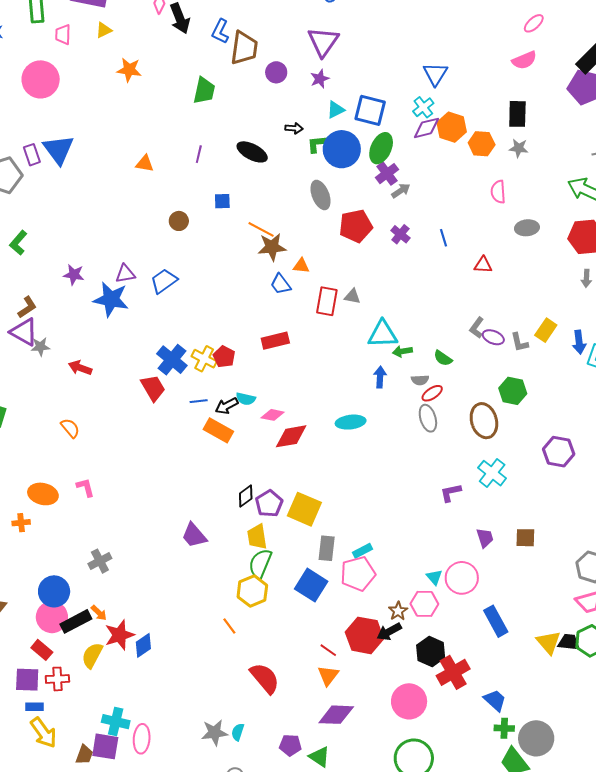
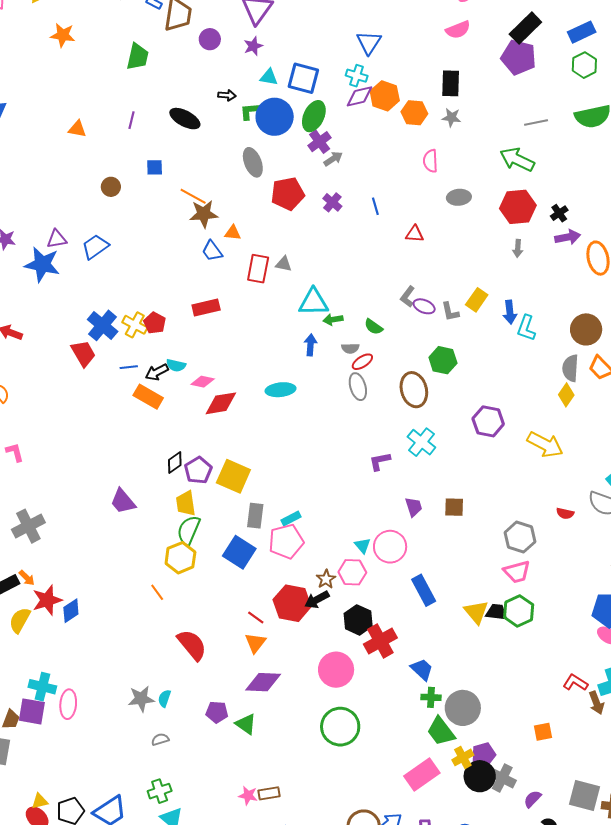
cyan cross: (423, 107) -> (357, 76), turned -35
cyan triangle: (336, 110) -> (269, 77), turned 36
gray cross: (100, 561) -> (28, 526), size x1.4

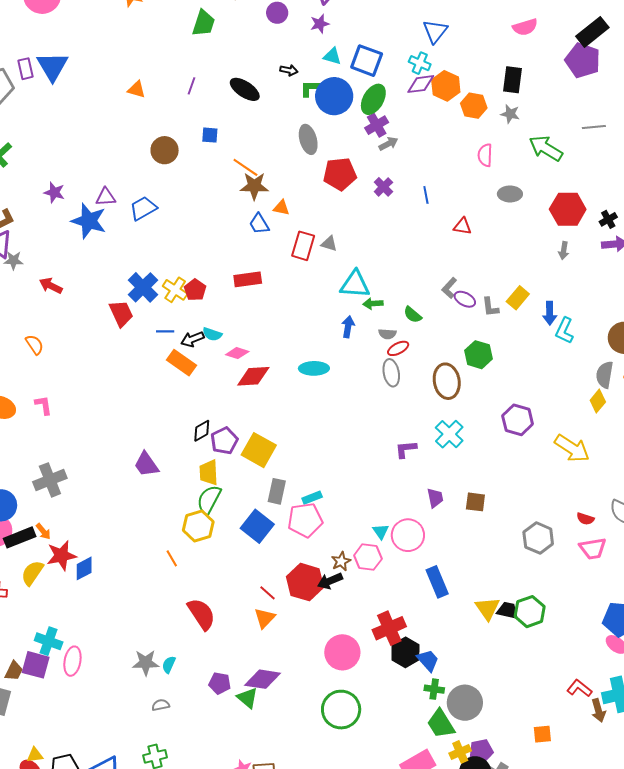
green arrow: (517, 160) -> (546, 148), moved
brown circle: (111, 187) -> (165, 150), size x1.4
pink trapezoid: (517, 572) -> (593, 548), moved
black hexagon: (358, 620) -> (405, 652), moved
purple diamond: (263, 682) -> (263, 679), moved

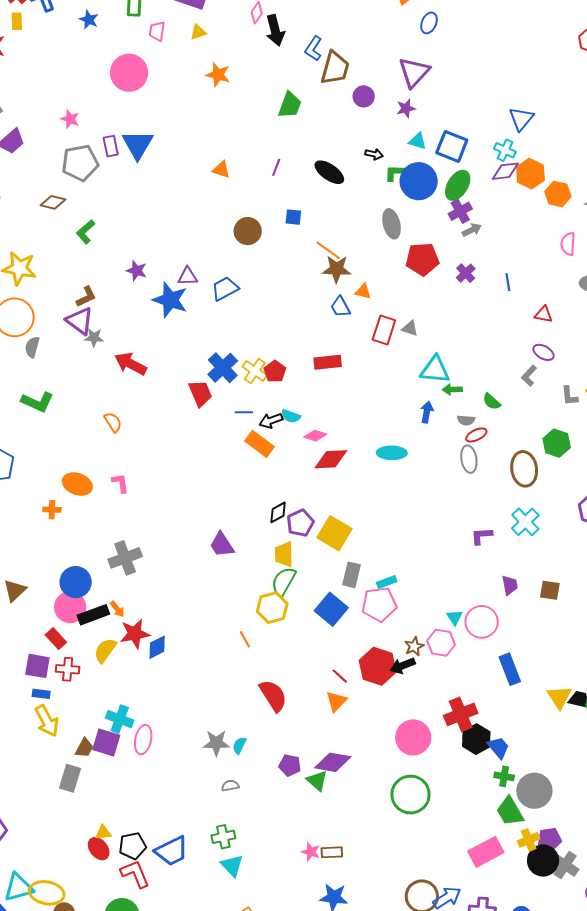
red arrow: (51, 286) -> (131, 364), size x1.4
purple ellipse: (465, 299) -> (543, 352), moved

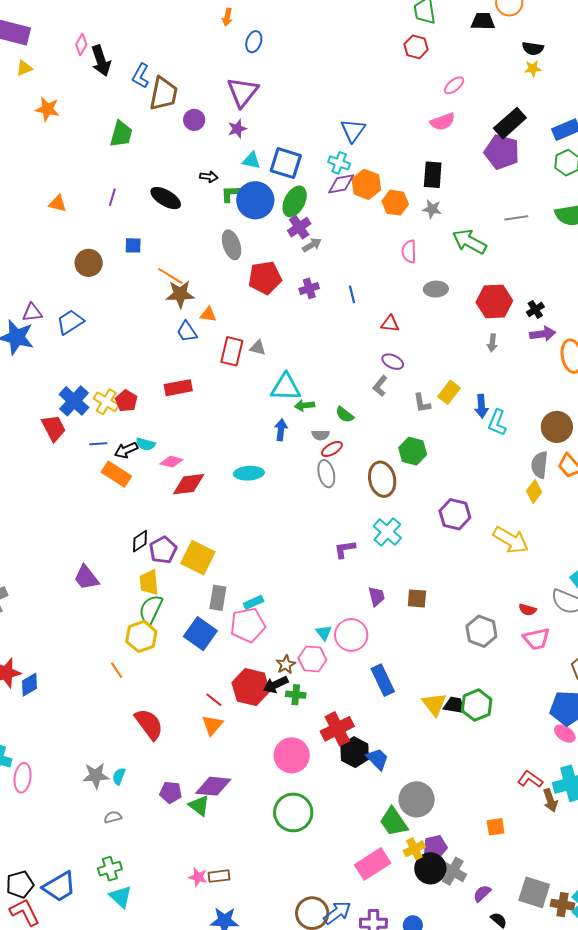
purple cross: (466, 273) -> (309, 288), turned 30
green cross: (504, 776) -> (296, 695), moved

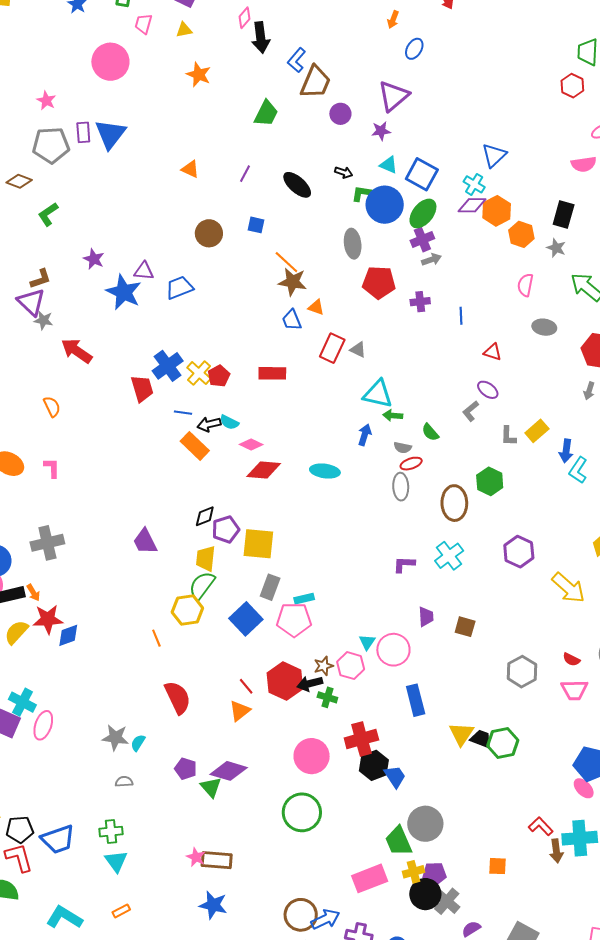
yellow square: (198, 558) -> (258, 544), turned -32
brown rectangle: (219, 876) -> (217, 860), size x1.4

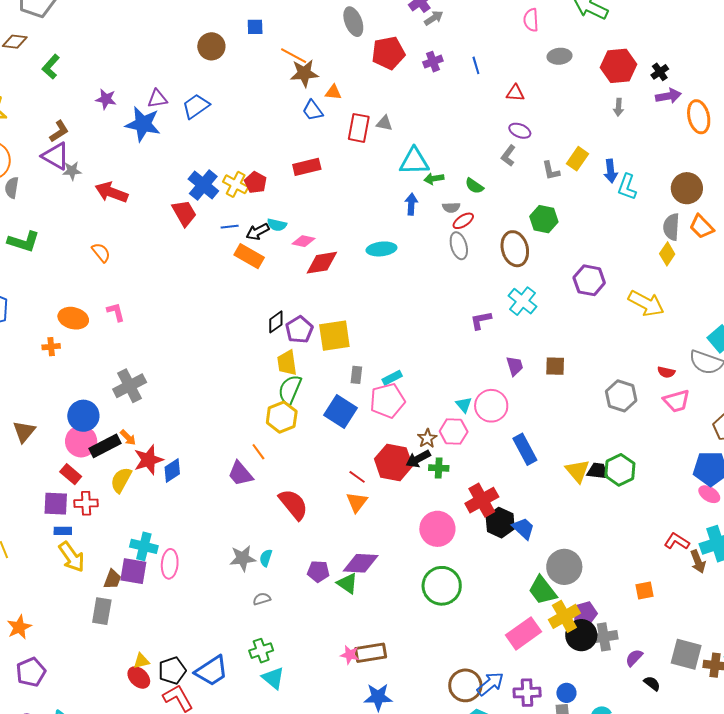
purple trapezoid: (145, 541) -> (240, 474), moved
gray rectangle: (270, 587) -> (356, 375), size x0.7
yellow cross: (414, 872) -> (564, 616), size x1.4
gray cross: (447, 901) -> (604, 637), turned -36

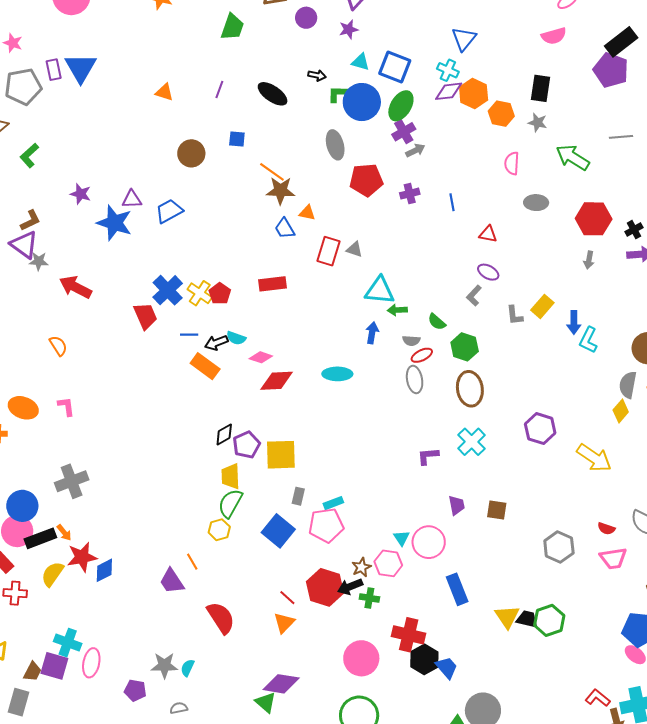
green hexagon: (544, 219) -> (465, 347), moved
yellow hexagon: (282, 417) -> (219, 530), size x0.7
red cross: (482, 500) -> (409, 635), turned 36
purple pentagon: (318, 571) -> (135, 690), moved

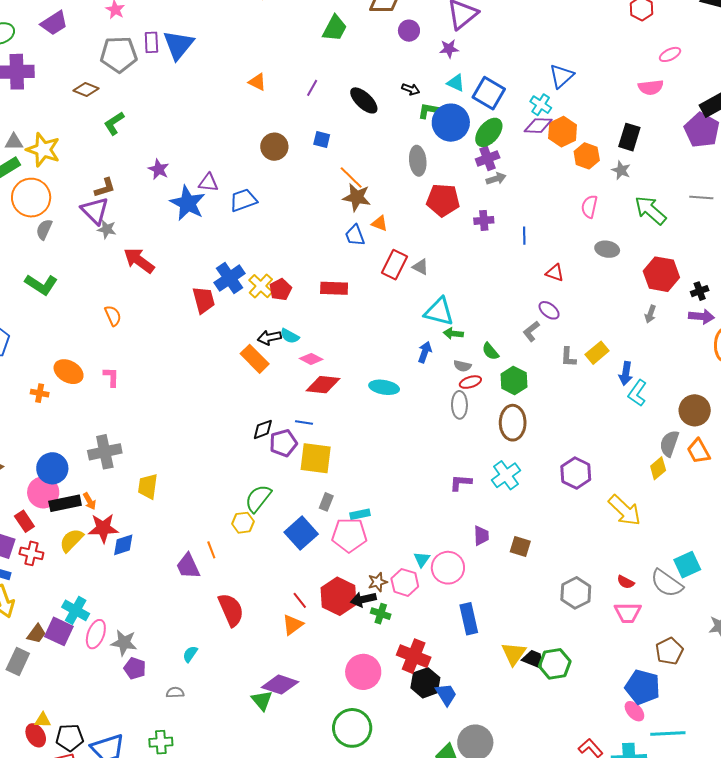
blue line: (189, 335) -> (304, 423), moved
yellow trapezoid: (231, 476) -> (148, 486), moved
gray star: (164, 665) -> (124, 643), moved

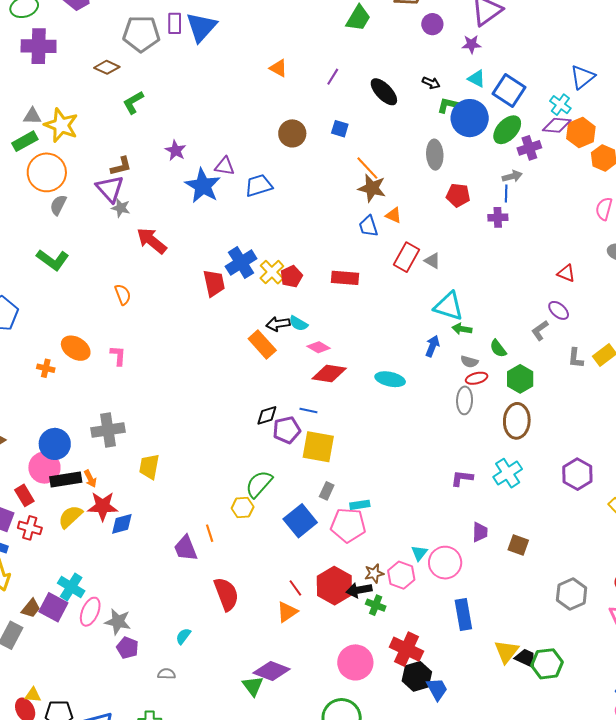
purple cross: (488, 158) -> (529, 148), moved
red pentagon: (443, 200) -> (458, 195), size x0.7
blue line: (524, 236) -> (506, 194), moved

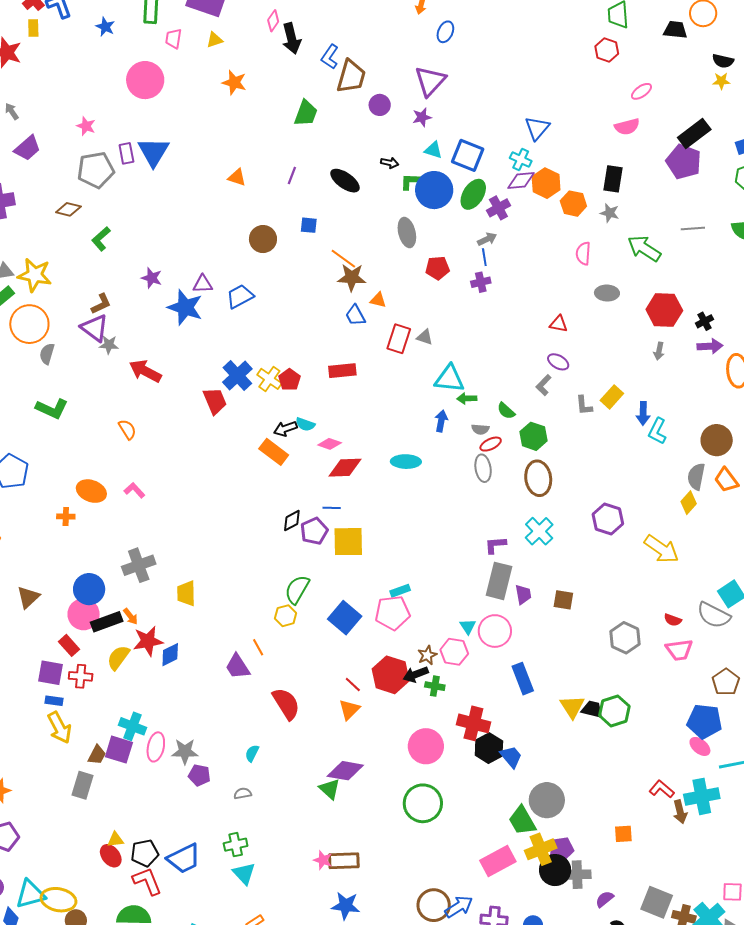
pink L-shape: (118, 356) -> (134, 490), turned -35
gray rectangle: (327, 491) -> (499, 581), moved, size x2.0

